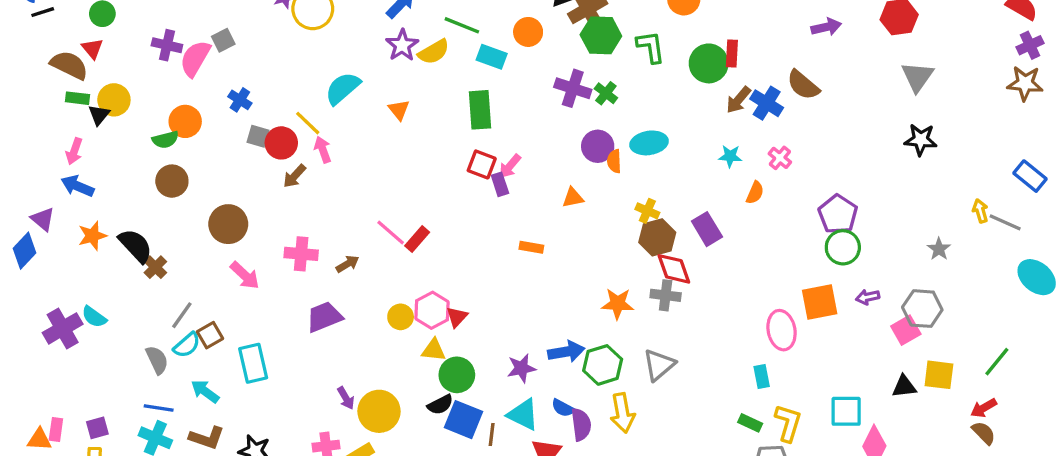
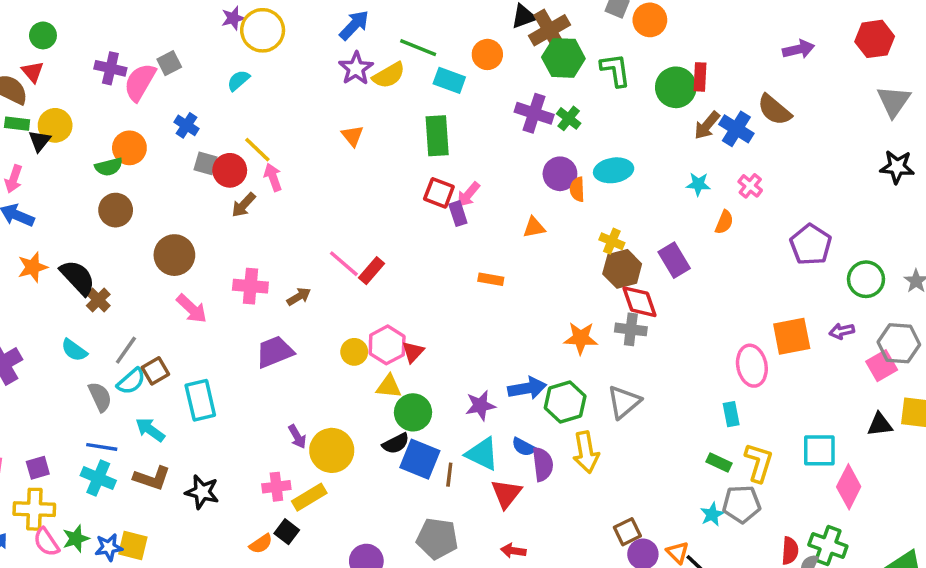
cyan semicircle: (343, 88) -> (238, 80), moved, size x0.6
green circle: (843, 247) -> (866, 279), moved
cyan semicircle: (94, 317) -> (74, 350), moved

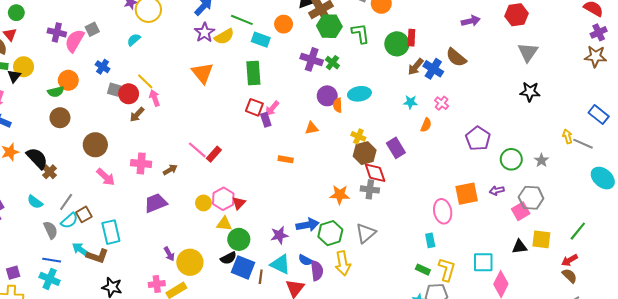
orange triangle: (352, 136) -> (202, 73), size x1.6
brown L-shape: (152, 478) -> (97, 256), moved

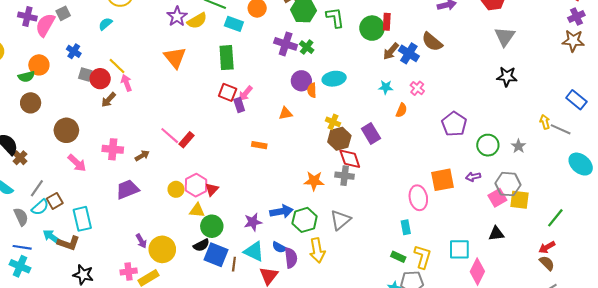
yellow square: (541, 239) -> (520, 200), moved

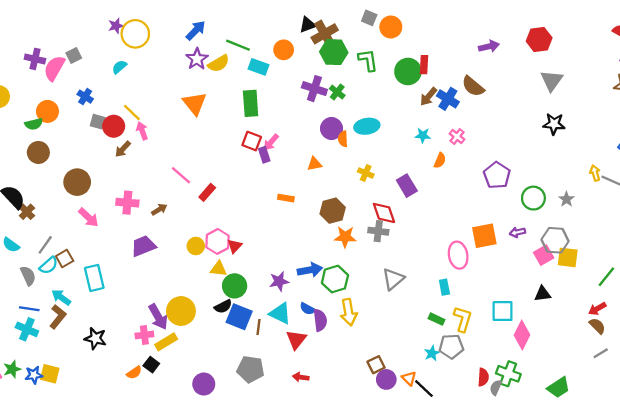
pink line: (170, 136) -> (181, 175), moved
brown hexagon: (339, 139) -> (333, 211), moved
gray triangle: (340, 220) -> (393, 279), moved
purple arrow: (141, 241) -> (158, 317), moved, size x1.6
brown L-shape: (68, 243) -> (58, 317), moved, turned -70

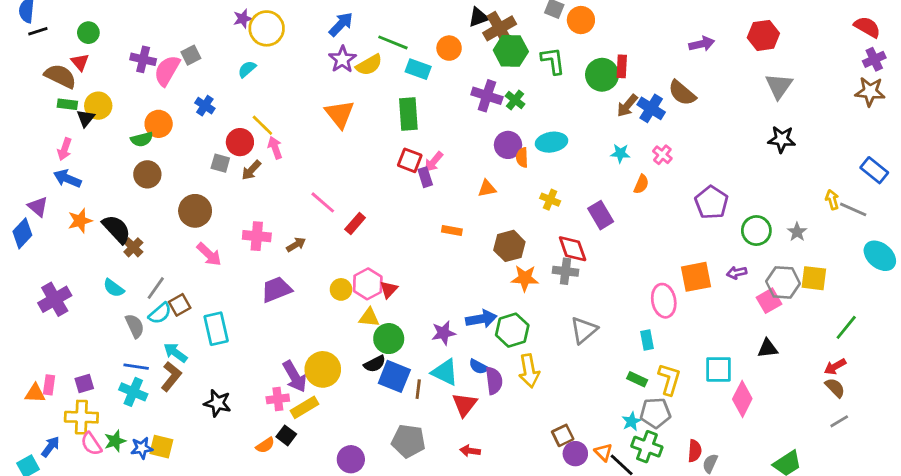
gray square: (98, 122) -> (220, 163), moved
yellow square: (568, 257) -> (814, 278), moved
green cross: (508, 374) -> (647, 447), moved

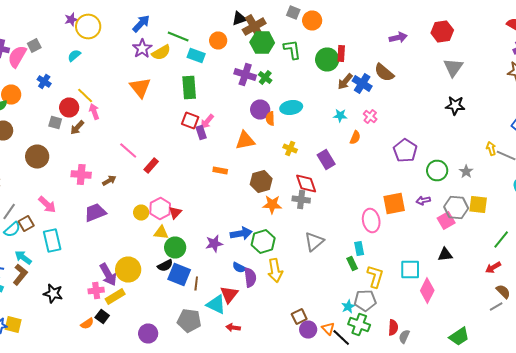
orange triangle: (487, 188) -> (245, 140), size x1.5
pink arrow: (209, 254) -> (47, 204), moved
cyan triangle: (445, 372) -> (216, 304), moved
green rectangle: (637, 379) -> (352, 264), moved, turned 40
brown semicircle: (835, 388) -> (503, 292), moved

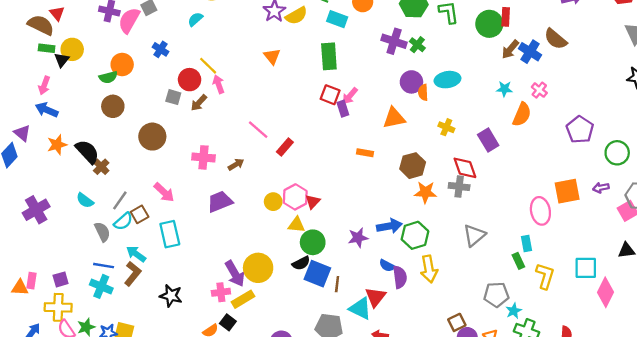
orange triangle: (140, 88) -> (272, 56), size x0.7
orange semicircle: (355, 138) -> (522, 114), size x1.5
gray pentagon: (365, 300) -> (496, 295), moved

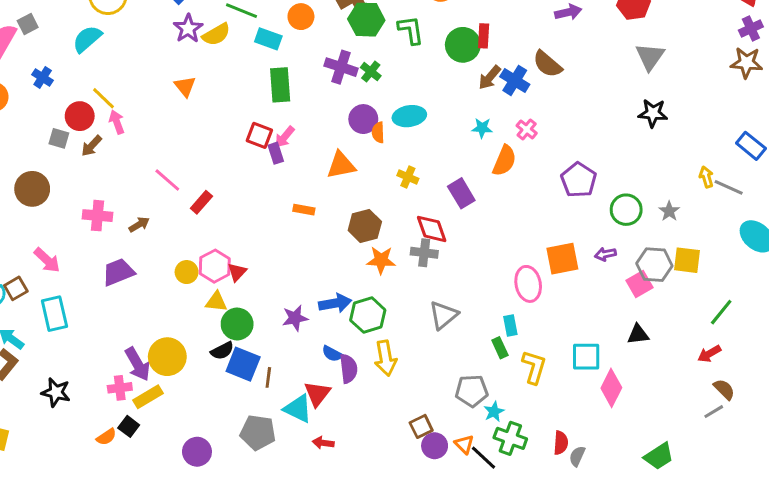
cyan semicircle: (195, 19) -> (87, 39), size x1.5
green rectangle: (329, 56) -> (280, 85), moved

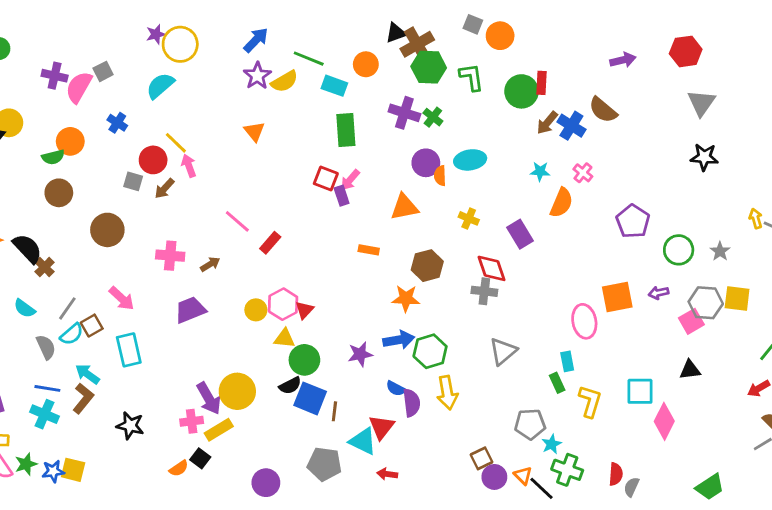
orange star: (381, 260) -> (406, 298), moved

